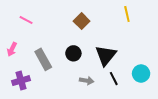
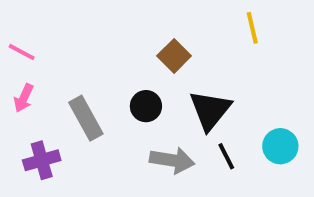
pink line: (26, 20) -> (22, 52), moved
brown square: (82, 21) -> (174, 56), moved
gray arrow: (87, 81) -> (172, 160), size x1.5

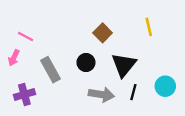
yellow line: (252, 28) -> (149, 27), moved
pink line: (22, 52) -> (26, 36), moved
black line: (226, 156) -> (133, 92), turned 42

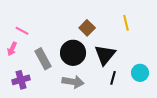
black circle: (86, 62) -> (73, 53), size x1.6
gray arrow: (101, 94) -> (73, 82), moved

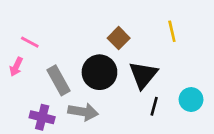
purple cross: (21, 80) -> (42, 117), moved, turned 30
gray arrow: (73, 82) -> (83, 112), moved

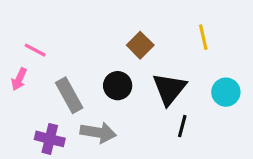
black circle: (99, 72) -> (118, 86), size x0.7
cyan circle: (191, 100) -> (226, 92), moved

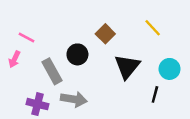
yellow line: (203, 37) -> (153, 28), turned -30
black circle: (118, 86) -> (77, 54), moved
black line: (182, 126) -> (155, 94), moved

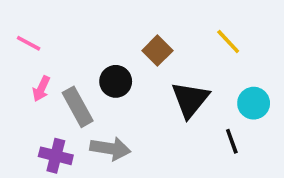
pink line: (27, 37) -> (29, 43), moved
pink arrow: (14, 59) -> (41, 89), moved
black line: (155, 94) -> (232, 141), turned -35

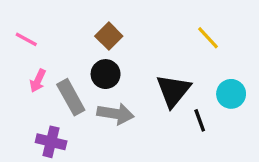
brown square: (157, 51) -> (109, 36), moved
black line: (232, 141) -> (200, 120), moved
gray arrow: (110, 149) -> (115, 114), moved

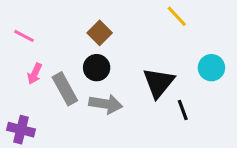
yellow line: (208, 38) -> (177, 16), moved
cyan circle: (231, 94) -> (211, 68), moved
purple cross: (51, 142) -> (21, 130), moved

